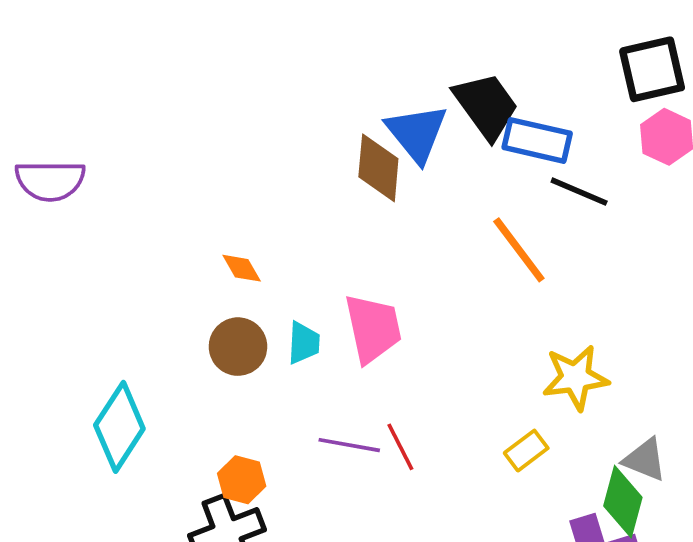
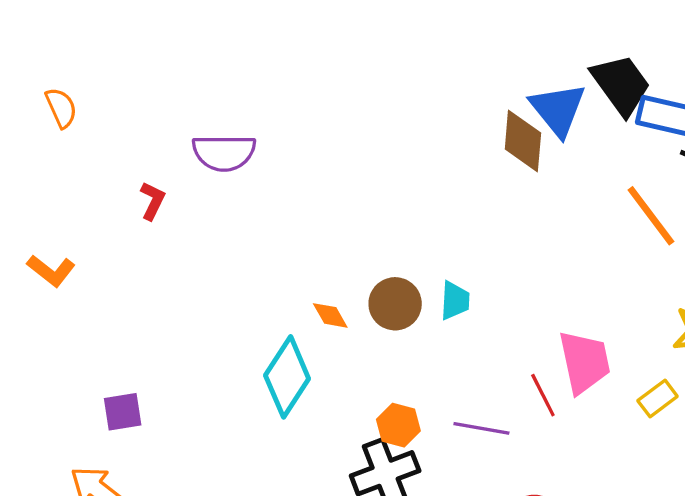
orange diamond: (242, 268) -> (330, 315), moved
pink trapezoid: (373, 328) -> (584, 362), moved
purple line: (349, 445) -> (481, 428), moved

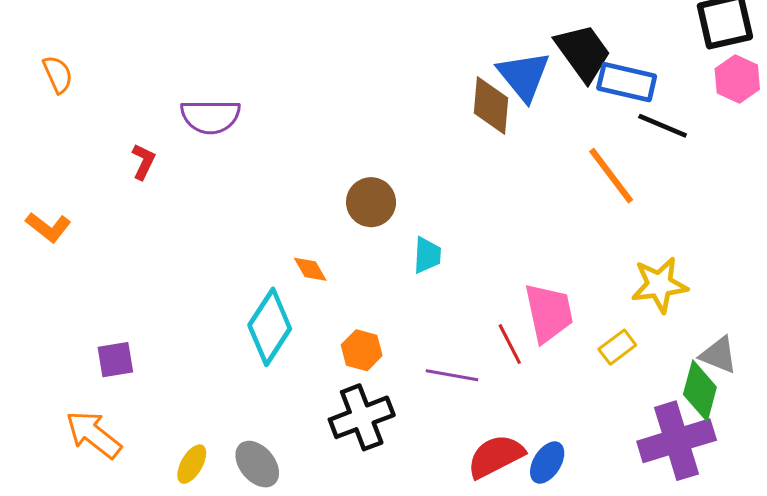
brown circle: (395, 304) -> (371, 202), moved
orange hexagon: (398, 425) -> (362, 350), moved

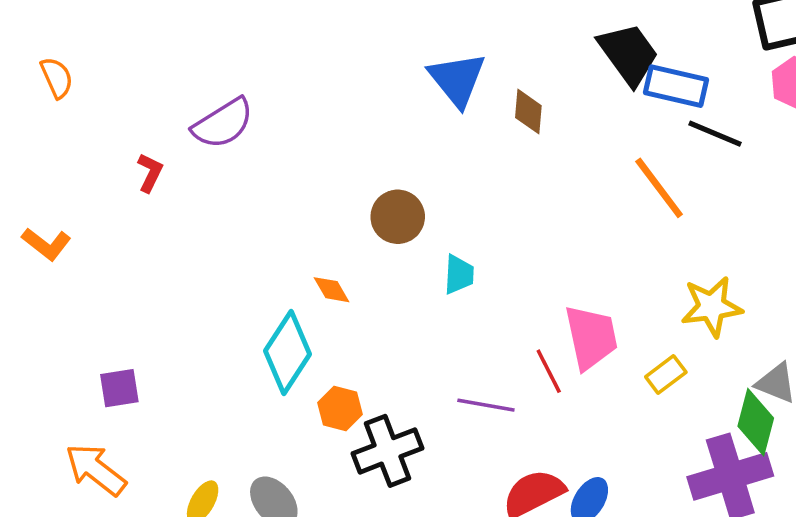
blue triangle: (524, 76) -> (457, 79), moved
brown diamond: (491, 106) -> (528, 112), size x0.7
purple semicircle: (210, 116) -> (223, 123), turned -32
orange hexagon: (362, 350) -> (340, 408), moved

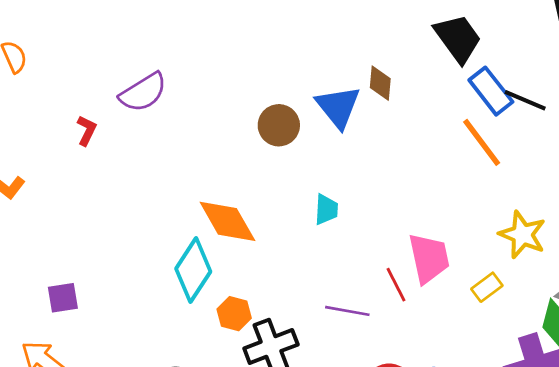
blue triangle: (457, 79) -> (338, 107), moved
blue rectangle: (676, 86) -> (491, 91), moved, turned 39
brown circle: (398, 217) -> (279, 125), moved
orange diamond: (332, 290) -> (227, 221), size x2.0
yellow star: (712, 307) -> (522, 235), turned 30

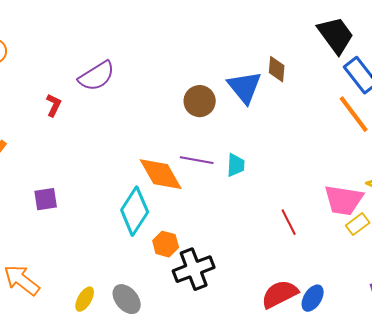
pink trapezoid: (429, 258) -> (344, 200), moved, turned 111
purple square: (63, 298) -> (46, 199), moved
purple line: (347, 311) -> (197, 160), moved

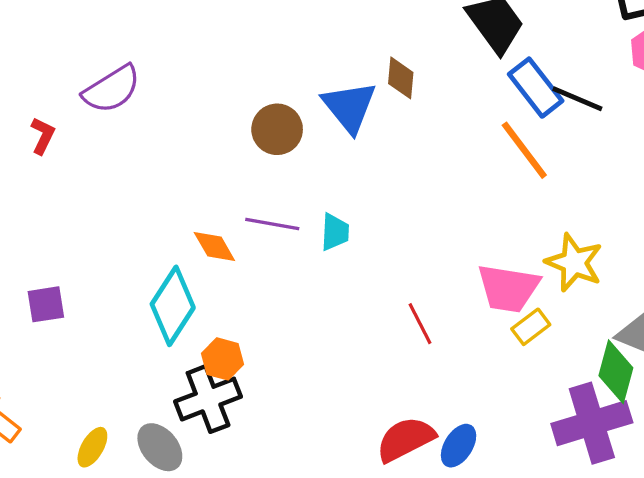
orange diamond: (161, 174) -> (214, 246), size x0.6
purple square: (46, 199) -> (46, 304), moved
black cross: (194, 269) -> (208, 399), moved

